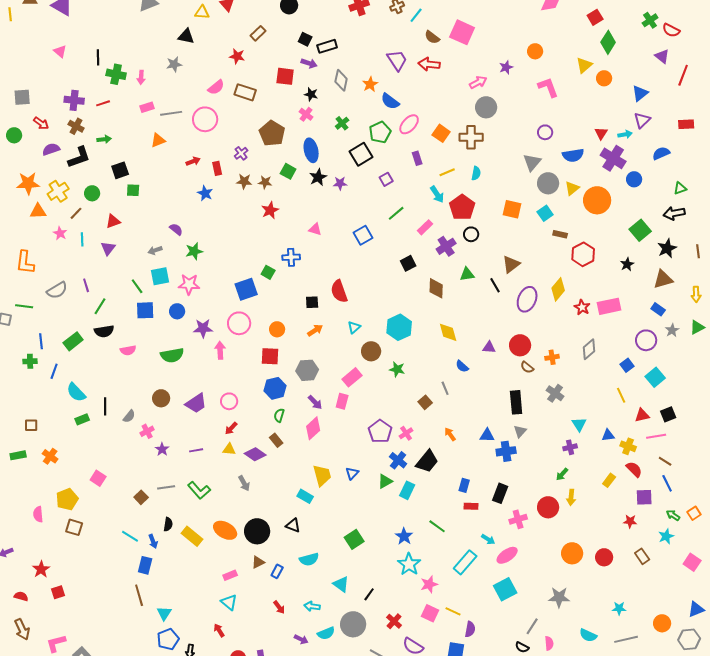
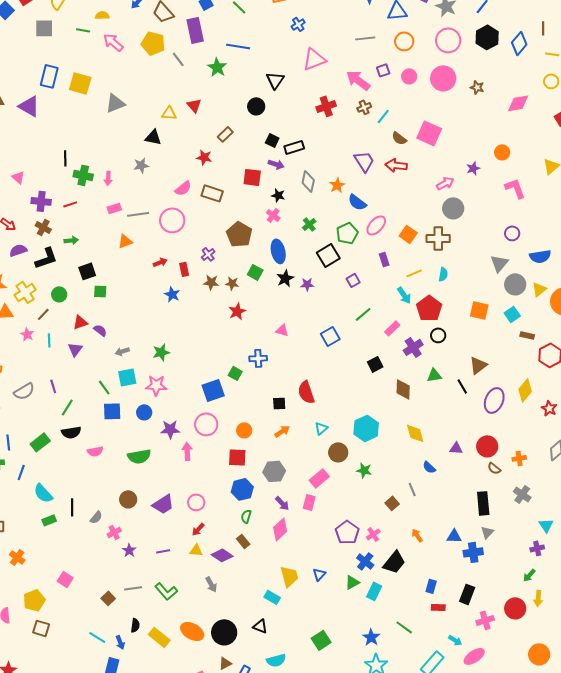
pink triangle: (60, 51) -> (18, 177), moved
purple semicircle: (176, 229) -> (100, 330), moved

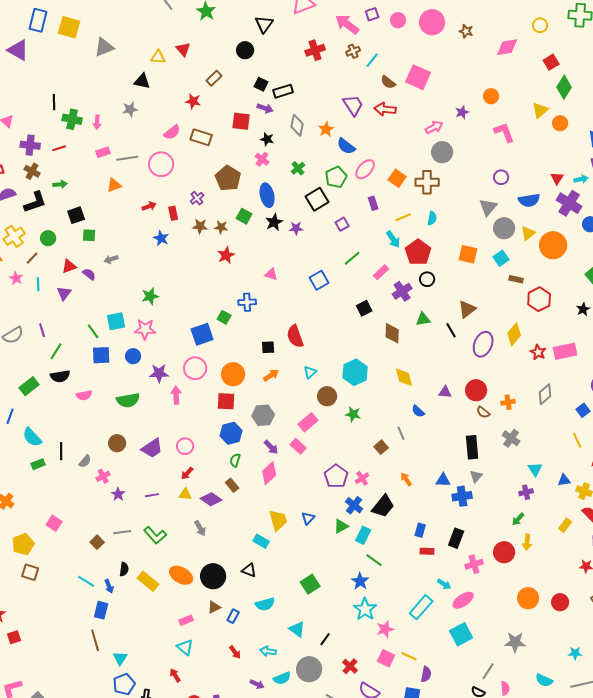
gray arrow: (122, 351) -> (111, 259), moved
orange circle: (244, 430) -> (233, 374), size x1.5
pink rectangle: (309, 502) -> (298, 446), turned -63
green line: (404, 627) -> (374, 560), moved

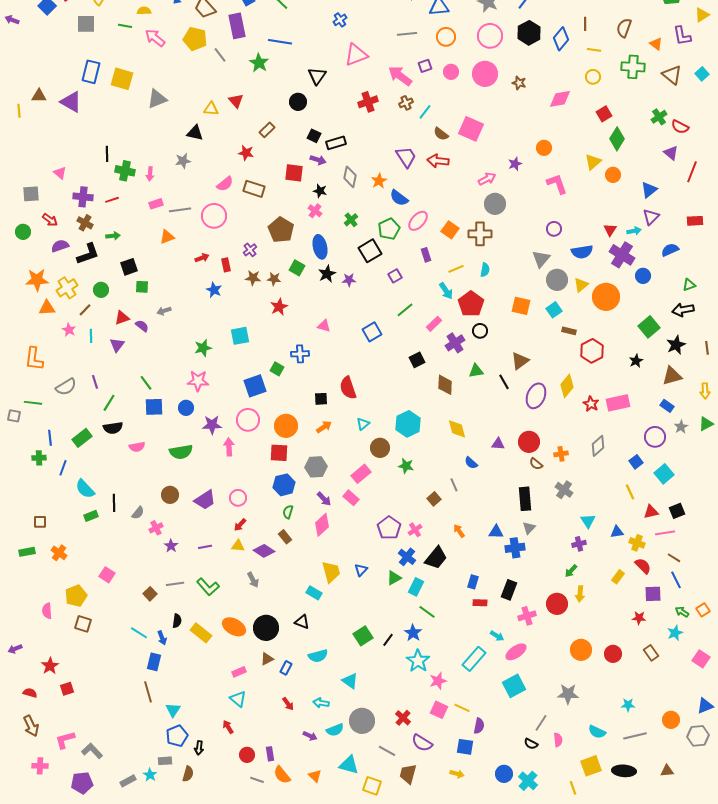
cyan square: (116, 321) -> (240, 336), moved
black line: (325, 639) -> (388, 640), moved

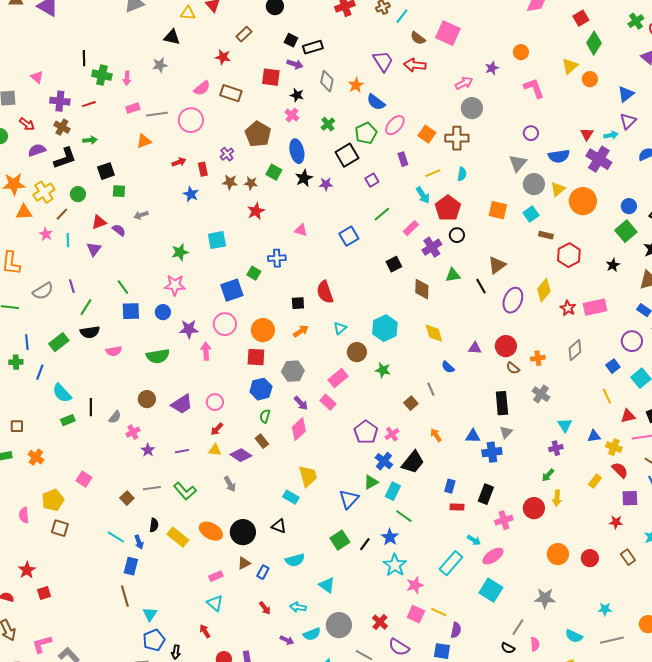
blue circle: (643, 276) -> (629, 206), moved
blue triangle: (361, 570) -> (349, 499), moved, size x1.5
cyan square: (514, 686) -> (491, 590), turned -30

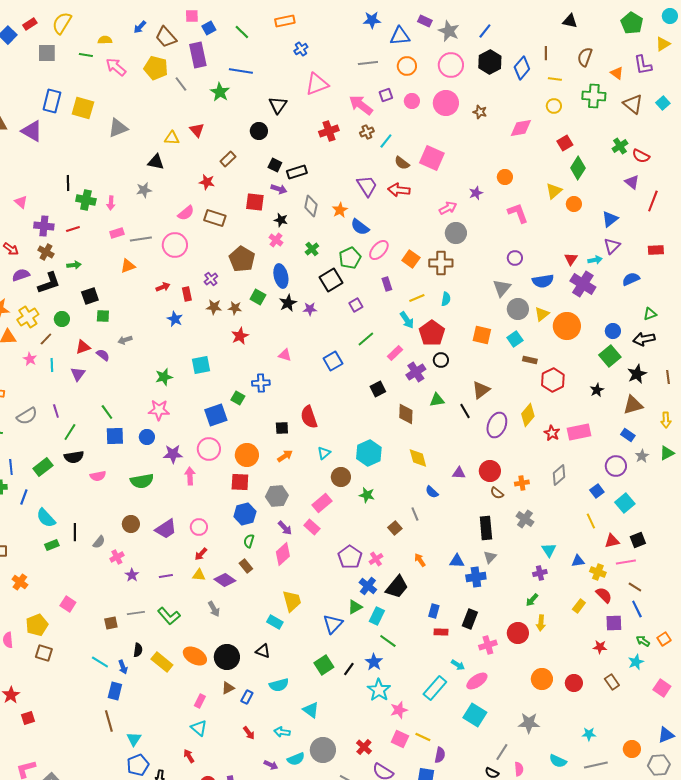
brown square: (127, 498) -> (111, 623), turned 32
pink rectangle: (216, 576) -> (200, 701), turned -40

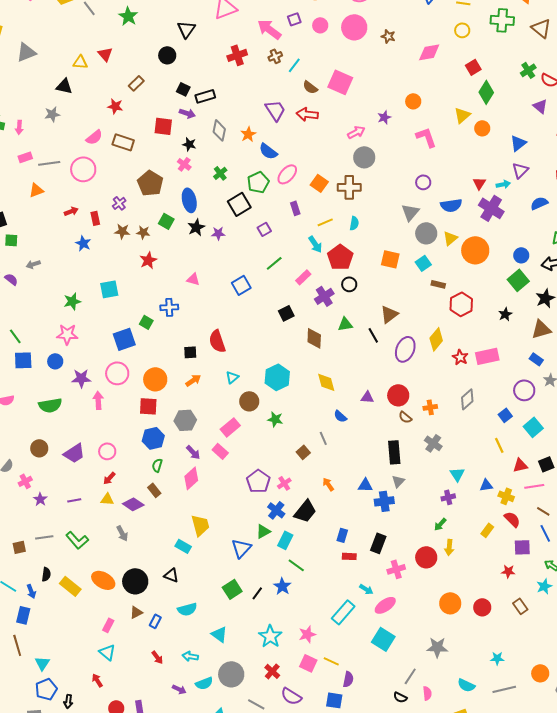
cyan star: (379, 690) -> (270, 636), moved

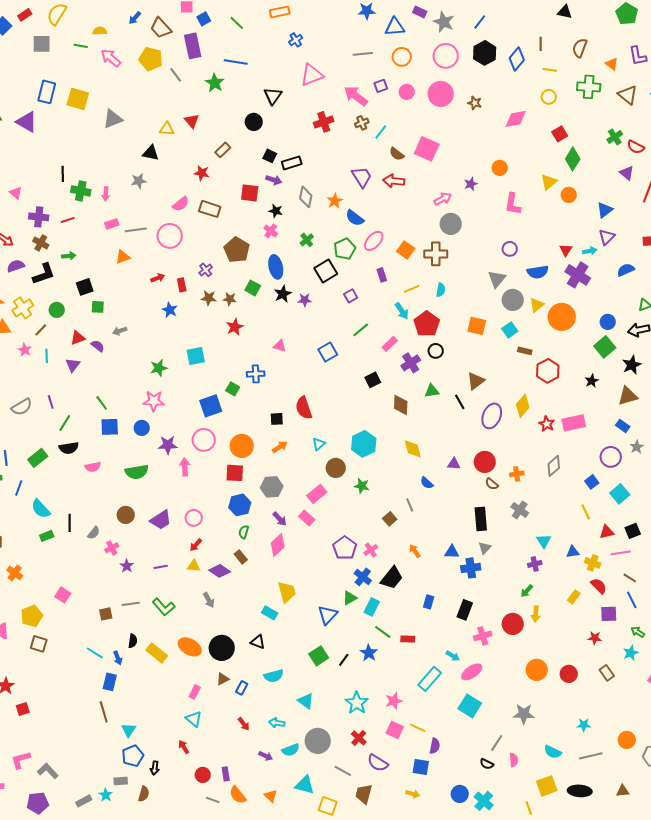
pink L-shape: (426, 137) -> (513, 204), turned -150
red rectangle: (349, 556) -> (408, 639), moved

